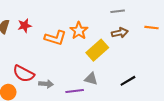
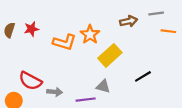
gray line: (118, 11) -> (156, 13), moved
brown arrow: (120, 33) -> (129, 21), moved
black line: (128, 81) -> (143, 76), moved

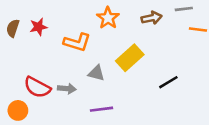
orange star: (90, 34) -> (108, 18), moved
gray triangle: (103, 86) -> (96, 73), moved
gray arrow: (55, 92) -> (67, 89), moved

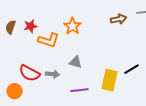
orange star: (108, 18) -> (73, 26), moved
orange L-shape: (77, 42) -> (49, 40), moved
yellow rectangle: (130, 58) -> (110, 80), moved, turned -35

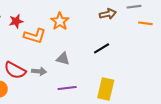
black line: (132, 69) -> (102, 48), moved
yellow rectangle: (110, 80) -> (106, 89), moved

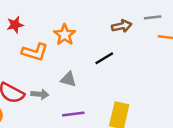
red star: (16, 21) -> (15, 25), moved
black line: (102, 48) -> (104, 58), moved

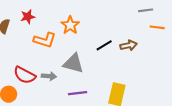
brown arrow: (122, 26) -> (129, 45), moved
gray triangle: (68, 79) -> (73, 63), size x1.5

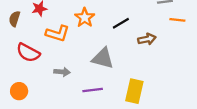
black line: (104, 45) -> (121, 23), moved
gray triangle: (73, 63) -> (103, 58), moved
red semicircle: (25, 75) -> (28, 53), moved

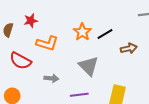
orange star: (85, 18) -> (82, 32), moved
gray triangle: (103, 58) -> (89, 66), turned 30

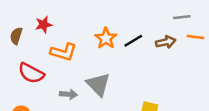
brown arrow: (129, 48) -> (166, 42), moved
gray triangle: (89, 66) -> (98, 84), moved

